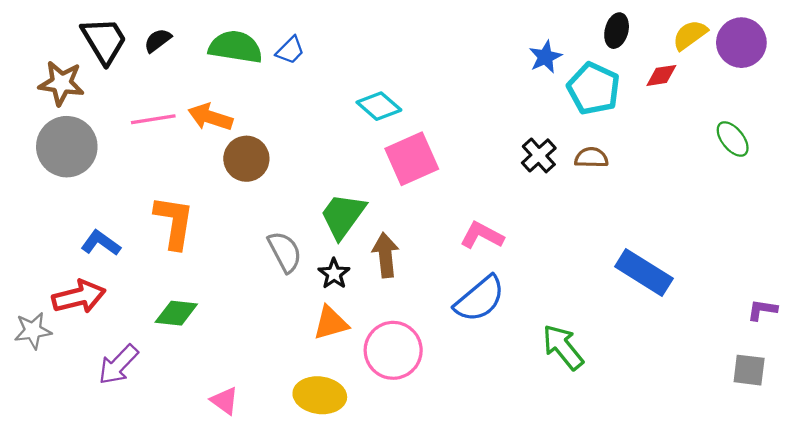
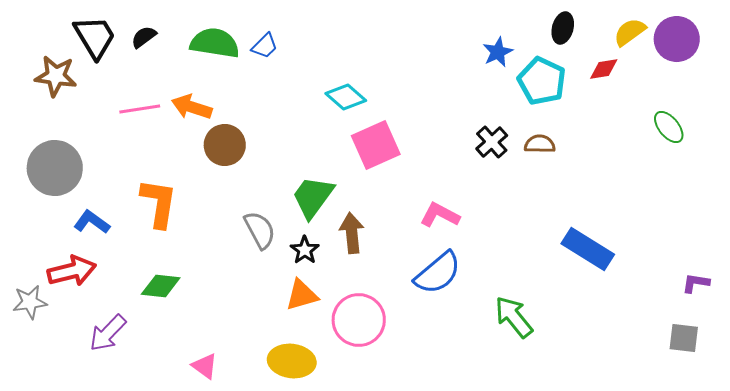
gray circle: (67, 147) -> (55, 168), moved

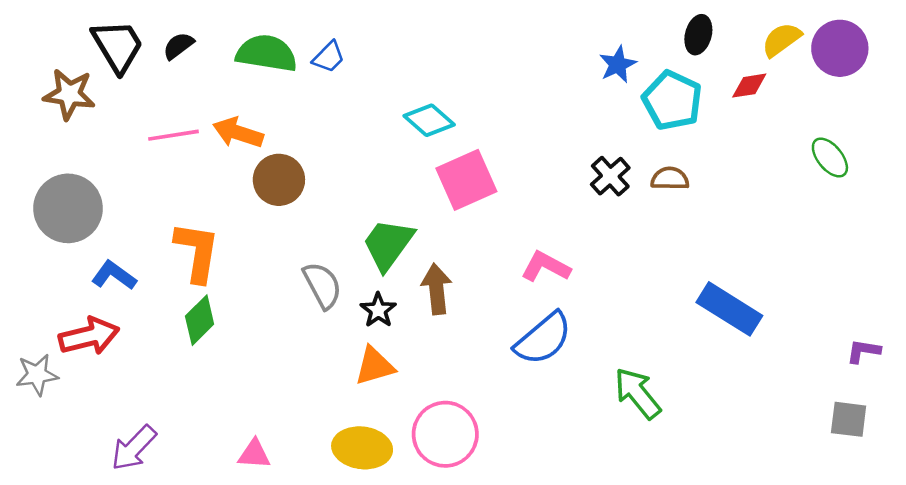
green diamond: (161, 286) -> (200, 320), moved, turned -51
pink circle: (359, 320) -> (445, 434), moved
purple arrow: (108, 333) -> (134, 448), moved
pink triangle: (205, 366) -> (254, 454), turned -32

